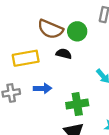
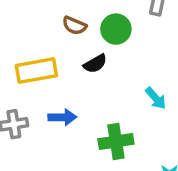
brown semicircle: (50, 29) -> (74, 26), size x0.6
black semicircle: (64, 54) -> (95, 64), turned 136

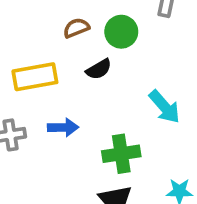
brown semicircle: (74, 26) -> (76, 28), turned 135
cyan arrow: (156, 98) -> (164, 107), size x1.4

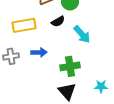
cyan arrow: (164, 107) -> (82, 34), moved

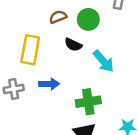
black semicircle: (58, 21) -> (73, 45), turned 56
yellow rectangle: (24, 25) -> (30, 50), turned -70

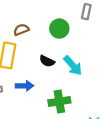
brown semicircle: (58, 17) -> (21, 30), moved
black semicircle: (73, 45) -> (47, 61), moved

